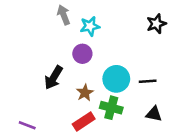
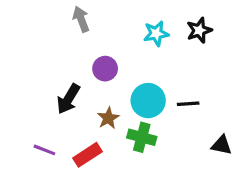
cyan star: (90, 26) -> (156, 34), moved
black triangle: (154, 114) -> (222, 145), moved
red rectangle: (84, 121) -> (88, 155), moved
purple line: (27, 125) -> (44, 150), moved

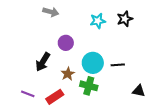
gray arrow: (81, 19) -> (51, 12), turned 126

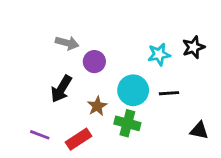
gray arrow: (51, 12) -> (67, 43), moved
black star: (125, 19) -> (193, 47), moved
cyan star: (98, 21) -> (159, 54), moved

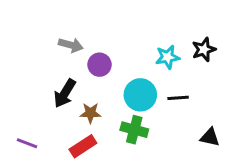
brown star: (97, 106) -> (90, 113), moved, turned 30
purple line: (40, 135) -> (27, 143), moved

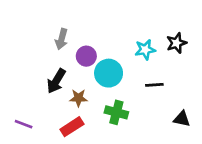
gray arrow: (71, 45) -> (61, 39), turned 90
cyan circle: (140, 95) -> (109, 73), moved

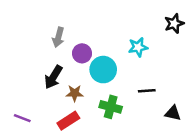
black star: (177, 43) -> (174, 23), moved
black line: (154, 85) -> (147, 91), moved

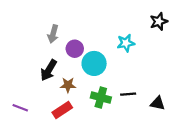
black line: (147, 91) -> (128, 94), moved

